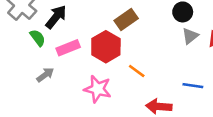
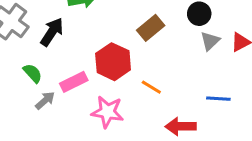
brown rectangle: (126, 20) -> (151, 28), moved
green semicircle: (38, 38) -> (33, 73), moved
pink rectangle: (68, 48) -> (74, 82), moved

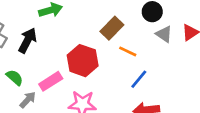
gray triangle: (210, 41) -> (164, 34), turned -36
orange line: (151, 87) -> (128, 51), moved
blue line: (218, 99) -> (139, 79), moved, turned -48

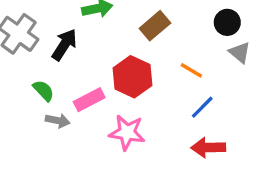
brown rectangle: (112, 28) -> (155, 26), moved
gray arrow: (28, 100) -> (58, 121), turned 54

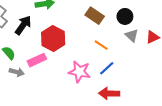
brown rectangle: (155, 26) -> (95, 16), moved, turned 72
red hexagon: (132, 77) -> (53, 39), moved
pink star: (127, 132) -> (79, 72), moved

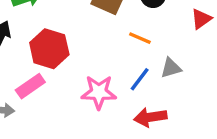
gray triangle: (132, 35) -> (171, 68), moved, turned -48
orange line: (101, 45) -> (140, 38), moved

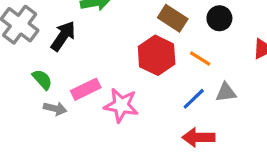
red hexagon: (49, 49) -> (157, 55), moved
pink star: (99, 92) -> (121, 105), moved

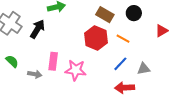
green semicircle: (42, 79) -> (12, 61), moved
pink rectangle: (86, 89) -> (53, 61), turned -54
gray triangle: (226, 92) -> (144, 69), moved

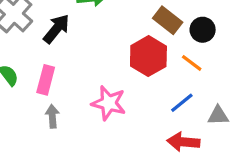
black circle: (134, 13) -> (203, 30), moved
pink rectangle: (53, 61) -> (46, 80), moved
gray arrow: (35, 74) -> (52, 116), moved, turned -112

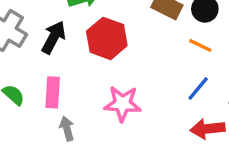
red hexagon: (148, 56) -> (107, 38), moved

